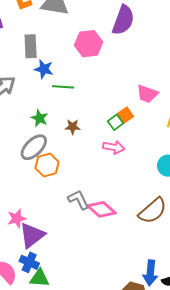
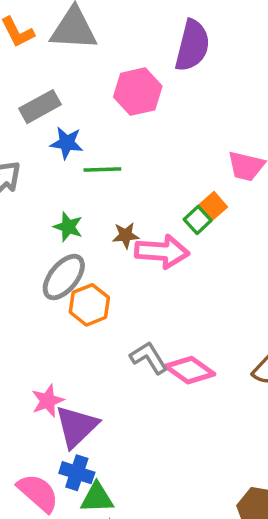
gray rectangle: (31, 46) -> (40, 107), turned 70
pink arrow: (114, 147) -> (162, 252), moved, size x1.4

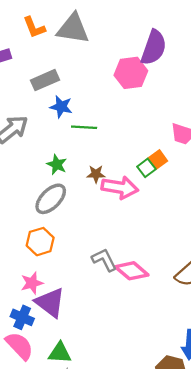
pink hexagon: (138, 92) -> (131, 73), moved
orange hexagon: (89, 305) -> (40, 242), moved
purple triangle: (76, 426) -> (50, 303), turned -44
blue cross: (77, 473) -> (22, 317), moved

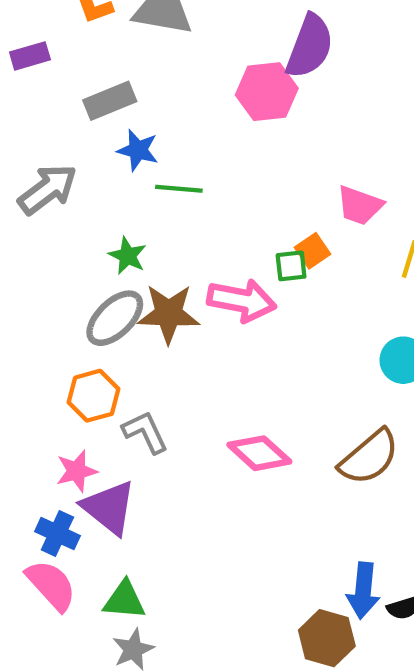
green square: (146, 168) -> (291, 266), turned 30
brown star: (96, 174) -> (169, 314), moved, size x1.8
gray L-shape: (104, 260) -> (145, 432), moved

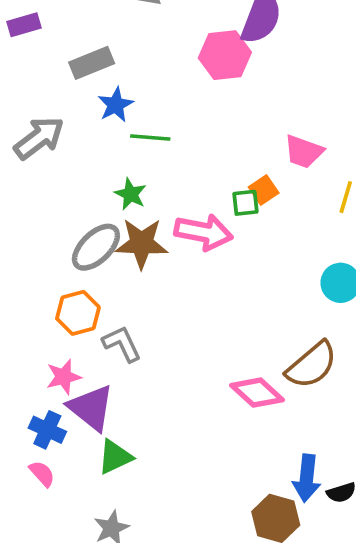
blue star: (138, 150) -> (116, 105), turned 30
green star: (127, 256) -> (130, 194), moved
pink diamond: (259, 453) -> (257, 393), moved
pink semicircle: (51, 585) -> (42, 474), size x0.6
green triangle: (124, 600) -> (115, 457), moved, turned -30

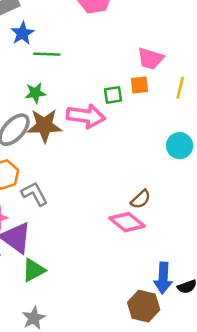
orange square: (264, 190) -> (140, 85), moved, turned 30
green star: (130, 194) -> (35, 93), turned -30
brown semicircle: (312, 365) -> (141, 199), moved, size x0.6

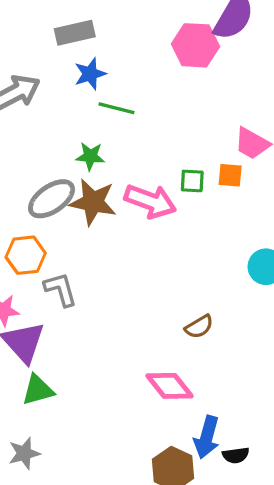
pink diamond: (127, 222) -> (170, 386), moved

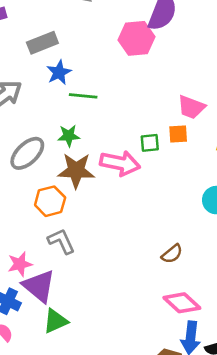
gray ellipse: (52, 199) -> (27, 153), moved
orange hexagon: (26, 255) -> (50, 201), moved
pink diamond: (170, 386) -> (182, 303), moved

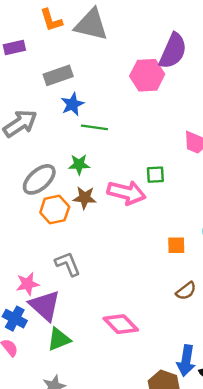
orange square: (178, 134) -> (176, 245), moved
brown star: (76, 171) -> (85, 198), size x0.7
orange hexagon: (50, 201) -> (55, 210), moved
brown semicircle: (172, 254) -> (186, 291), moved
pink diamond: (182, 303) -> (121, 324), moved

